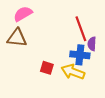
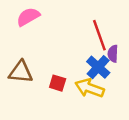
brown triangle: (17, 38) -> (21, 72), moved
blue cross: (80, 55) -> (98, 67), turned 36

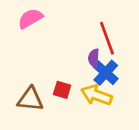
purple semicircle: (113, 54) -> (94, 58), moved
brown triangle: (21, 72) -> (30, 99), moved

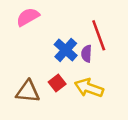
blue cross: (106, 73) -> (66, 50), moved
red square: (62, 90) -> (57, 83), turned 35

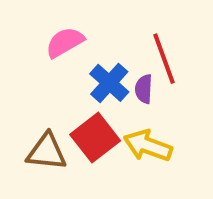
pink semicircle: (28, 17) -> (65, 42), moved
red square: (57, 83) -> (95, 138), size x1.6

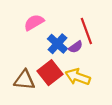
purple semicircle: (144, 89) -> (76, 47), turned -128

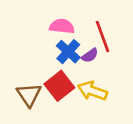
pink semicircle: (34, 22) -> (62, 26), moved, turned 36
brown triangle: (24, 80) -> (29, 95), turned 50

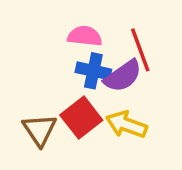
blue cross: (68, 52) -> (93, 71), turned -30
purple semicircle: (90, 55) -> (123, 76), size x1.6

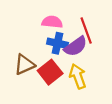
yellow arrow: (126, 125) -> (78, 76), turned 50
brown triangle: (40, 130) -> (24, 65), moved, turned 40

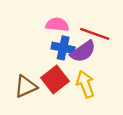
red line: (86, 30) -> (95, 34), turned -50
brown triangle: (24, 65) -> (26, 86), moved

